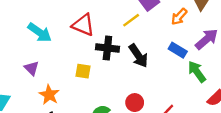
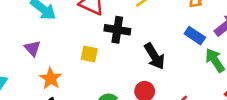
black arrow: (138, 56) -> (155, 56), moved

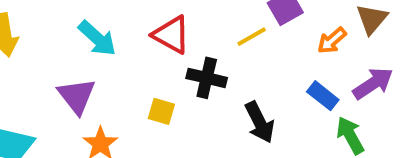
purple triangle: (33, 48) -> (77, 96), size x1.5

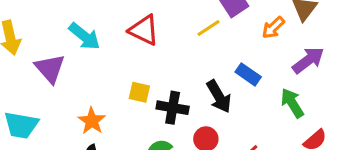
black cross: (207, 78) -> (173, 108), moved
purple triangle: (77, 96) -> (50, 68), moved
blue rectangle: (323, 96) -> (248, 74), moved

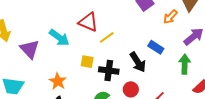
yellow line: (208, 28) -> (107, 37), moved
cyan arrow: (84, 36) -> (59, 38), moved
green arrow: (292, 103) -> (185, 64), turned 36

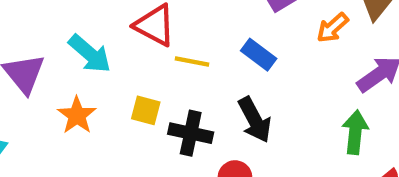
yellow line: (107, 37) -> (192, 62), turned 42
blue rectangle: (156, 47) -> (259, 55), moved
orange star: (58, 81) -> (77, 115), moved

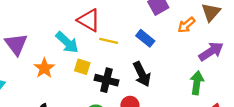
cyan arrow: (90, 54) -> (67, 42), moved

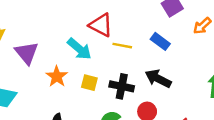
yellow square: (82, 67) -> (89, 83), moved
black arrow: (142, 74) -> (158, 79), turned 145

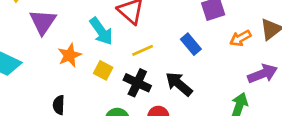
yellow line: (122, 46) -> (143, 50), moved, turned -48

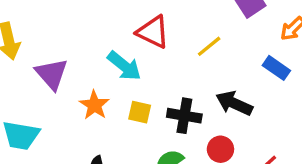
blue rectangle: (191, 44) -> (276, 68), moved
yellow line: (143, 50) -> (209, 46), moved

